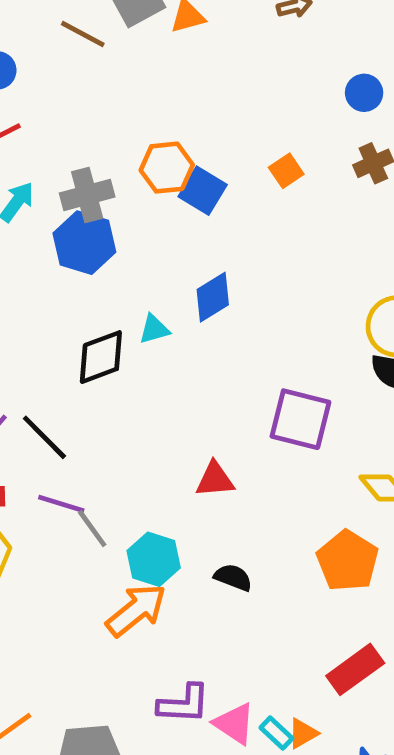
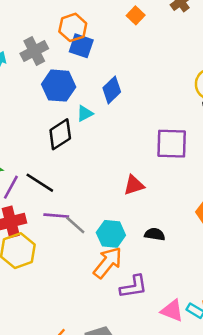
blue square: (203, 191) -> (81, 46), moved
blue hexagon: (84, 243) -> (59, 86), moved
purple L-shape: (184, 704) -> (133, 287), moved

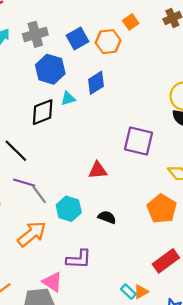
orange hexagon: (73, 27) -> (108, 42), moved
blue square: (81, 46) -> (77, 39), turned 30
orange arrow: (108, 263) -> (32, 234), moved
pink triangle: (172, 311) -> (52, 282), moved

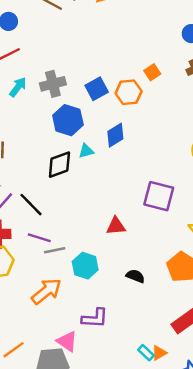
gray line: (39, 194) -> (55, 250), turned -66
black semicircle: (107, 217) -> (135, 276), moved

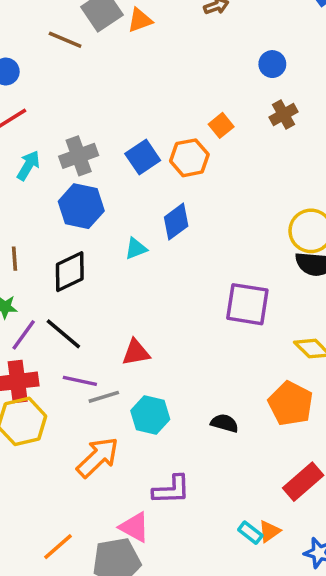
blue hexagon: (68, 120) -> (81, 206), moved
black diamond: (59, 165) -> (70, 272), moved
red triangle: (116, 226) -> (136, 352), moved

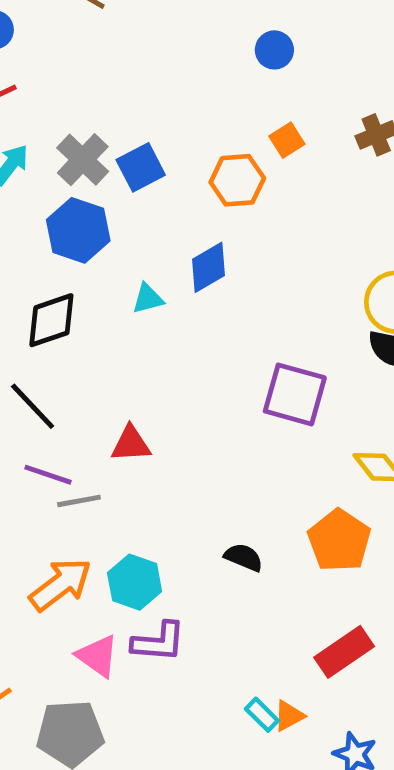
blue circle: (272, 64) -> (274, 50), moved
gray cross: (79, 156) -> (83, 160), turned -33
blue square: (143, 157) -> (141, 167), moved
cyan hexagon: (150, 415) -> (135, 582), moved
pink triangle: (134, 527) -> (98, 656), moved

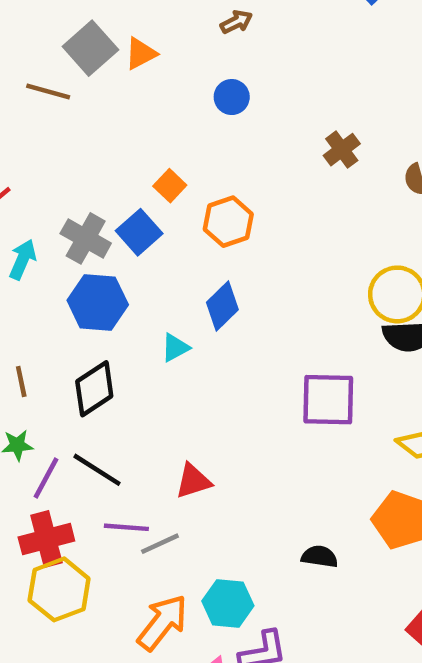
orange square: (287, 140) -> (170, 186), moved

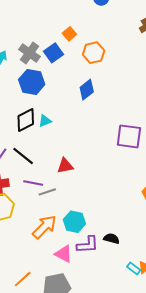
cyan triangle: (175, 348) -> (45, 121), moved
black semicircle: (320, 557) -> (111, 239), moved

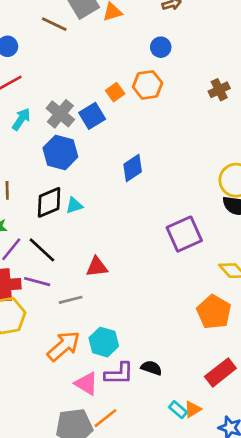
orange hexagon: (94, 53) -> (148, 85), moved
purple square: (129, 136) -> (184, 234), turned -36
purple line: (33, 183) -> (37, 282), moved
orange line: (23, 279) -> (105, 418), moved

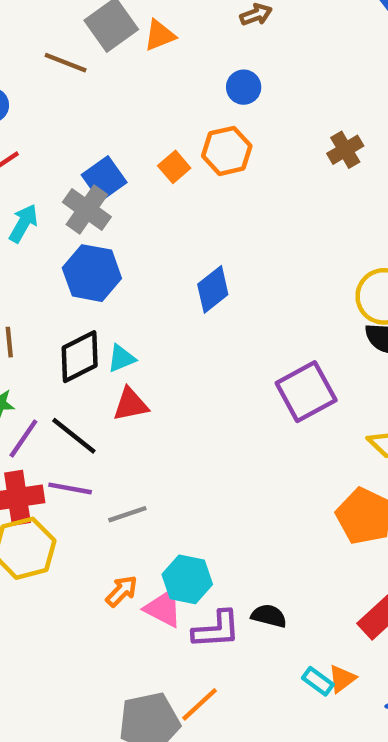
blue square: (92, 116) -> (104, 179), moved
red triangle: (97, 267) -> (131, 404), moved
orange arrow: (64, 346) -> (122, 591), size x0.6
pink triangle: (86, 384) -> (163, 608), moved

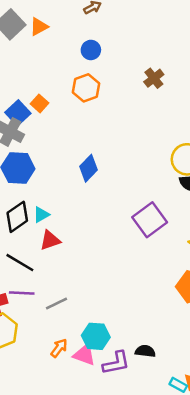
orange square: (174, 167) -> (40, 103), moved

